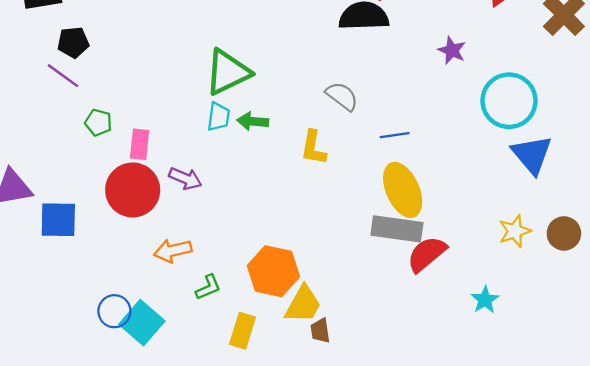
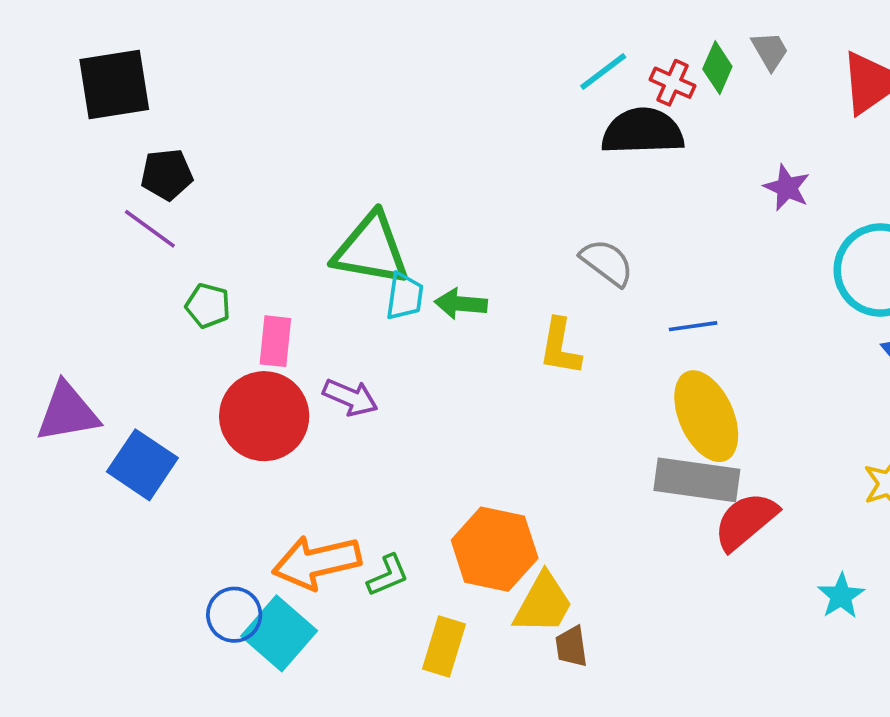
green triangle: (228, 72) -> (371, 249), moved, turned 36
blue square: (58, 220) -> (142, 465), turned 33
orange arrow: (173, 251) -> (317, 562), moved, size x1.4

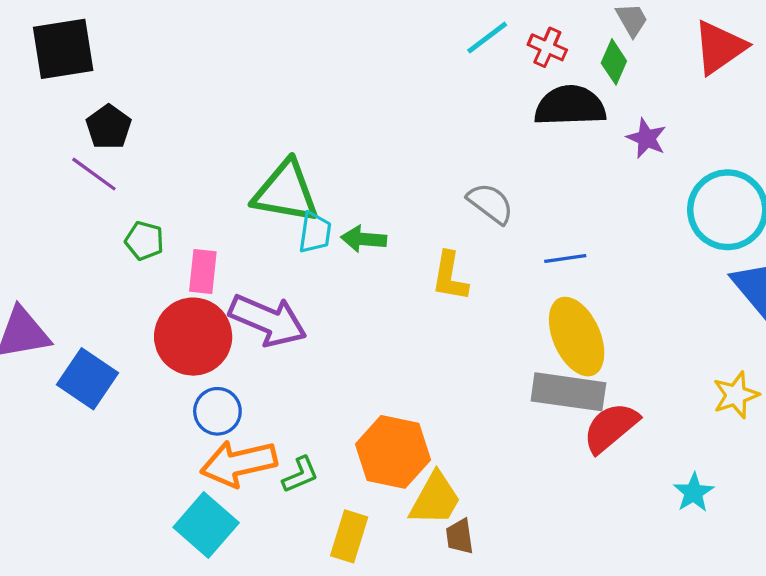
green diamond: (717, 68) -> (614, 62), moved
black semicircle: (643, 131) -> (570, 106), moved
black pentagon: (167, 174) -> (109, 127), turned -30
purple arrow: (350, 397) -> (268, 320), size x1.6
blue circle: (234, 615) -> (217, 411), moved

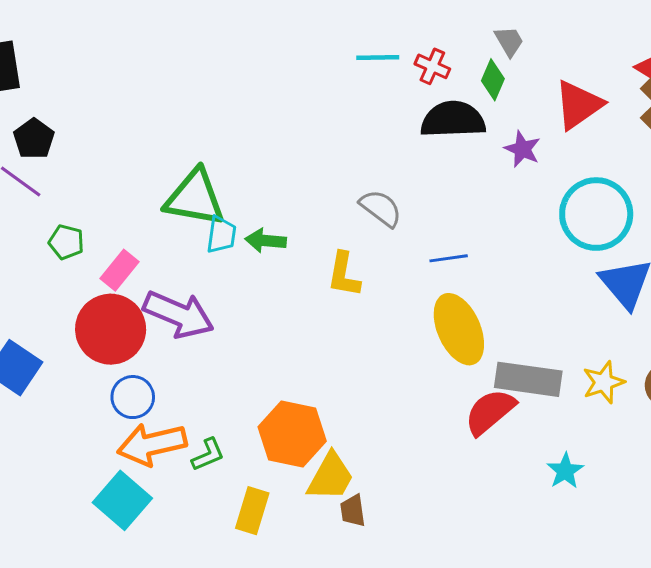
cyan line: (487, 38) -> (378, 58), turned 36
red triangle: (720, 47) -> (578, 105), moved
pink rectangle: (203, 272) -> (119, 270), turned 33
gray rectangle: (568, 392) -> (528, 379), moved

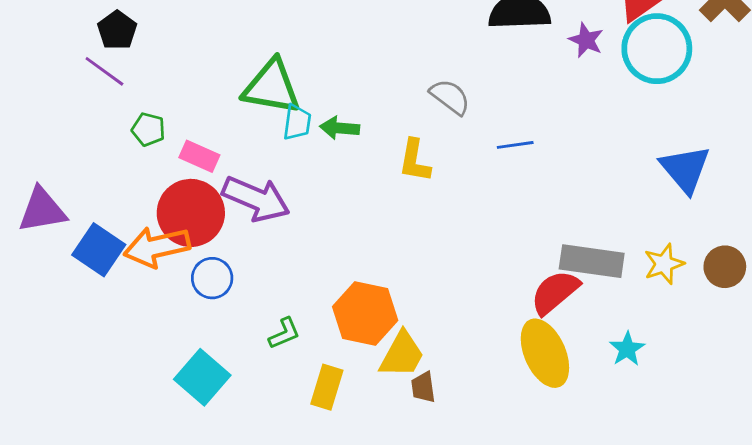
cyan circle: (596, 214) -> (657, 49), moved
pink rectangle: (119, 270) -> (199, 156), turned 75
yellow ellipse: (459, 329) -> (545, 353), moved
orange arrow: (152, 444) -> (157, 247), moved

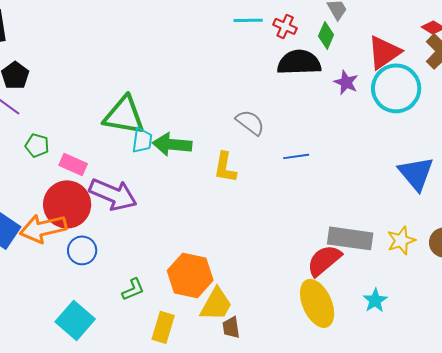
green arrow: (340, 128) -> (172, 144), size x1.4

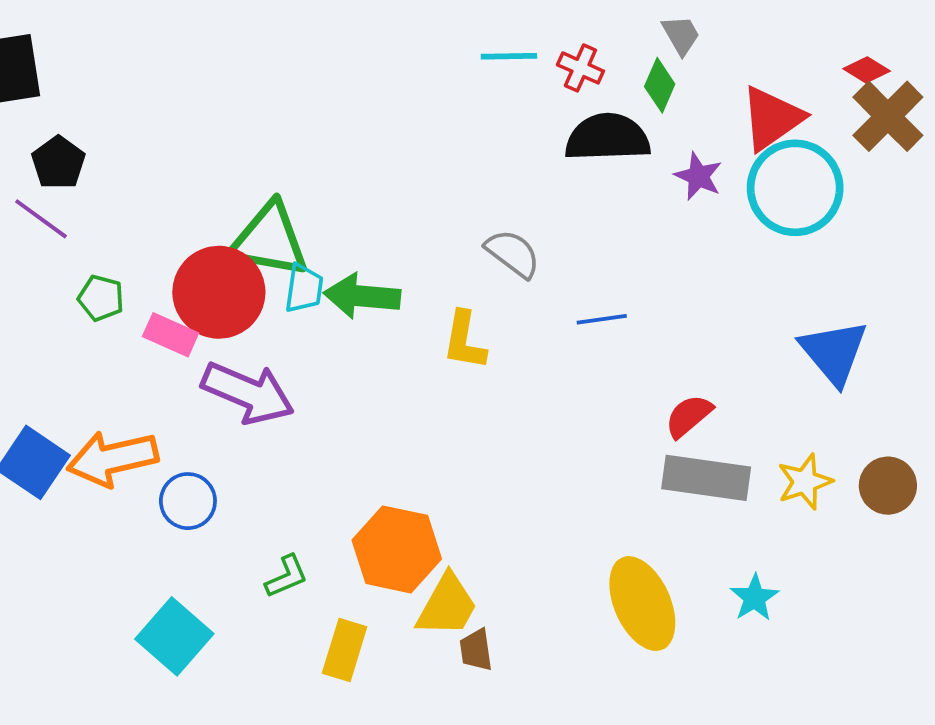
red circle: (67, 204) -> (219, 292), moved
red semicircle: (324, 260) -> (689, 416), moved, size x0.7

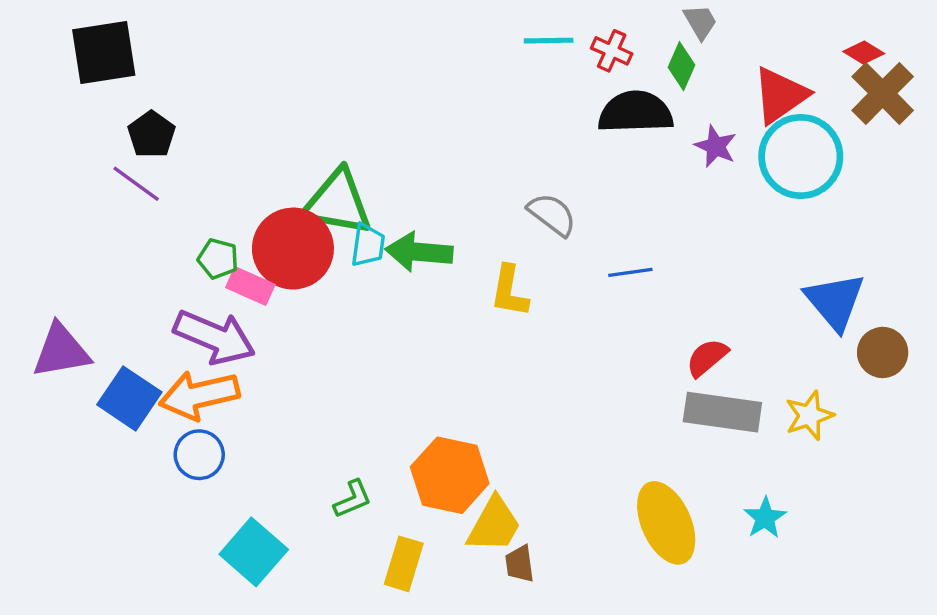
green pentagon: (101, 298) -> (218, 259), moved
purple arrow: (248, 393) -> (215, 337), moved
brown circle: (888, 486) -> (883, 352), moved
blue circle: (188, 501) -> (199, 455), moved

